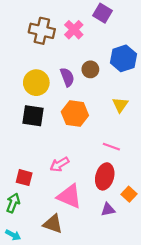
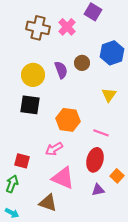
orange hexagon: (75, 114) -> (68, 120), moved

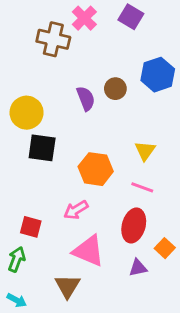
pink cross: (67, 27) -> (84, 18), moved
yellow circle: (33, 75) -> (27, 113), moved
yellow triangle: (109, 95) -> (145, 151), moved
brown triangle: (48, 203) -> (67, 286), turned 42

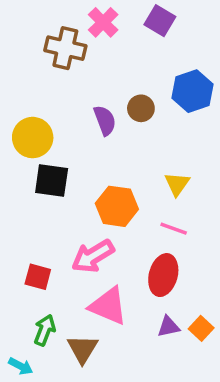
pink arrow: (76, 210) -> (93, 256), size x1.4
orange square: (165, 248) -> (201, 328), moved
green arrow: (17, 259) -> (45, 330), moved

